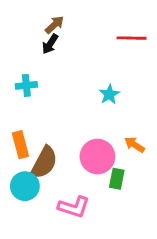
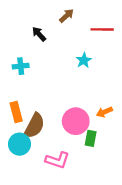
brown arrow: (55, 25) -> (67, 16), moved
black arrow: (50, 44) -> (39, 34), turned 105
cyan star: (109, 94) -> (84, 60), moved
orange arrow: (135, 145) -> (104, 112), turned -56

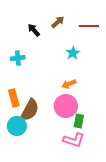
brown arrow: (67, 16) -> (58, 22), moved
orange arrow: (104, 112) -> (69, 84), moved
pink L-shape: (57, 160) -> (74, 140), moved

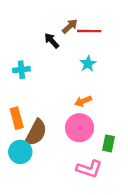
red line: (89, 26) -> (89, 31), moved
black arrow: (34, 30) -> (52, 41), moved
green rectangle: (79, 121) -> (109, 143), moved

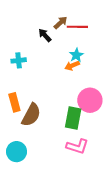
orange arrow: (83, 101) -> (72, 66), moved
pink circle: (79, 128) -> (90, 100), moved
green rectangle: (109, 143) -> (73, 118), moved, size x1.5
cyan circle: (20, 152) -> (17, 152), moved

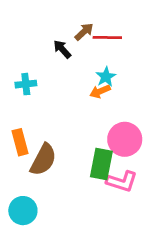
pink L-shape: (77, 146) -> (122, 181), moved

